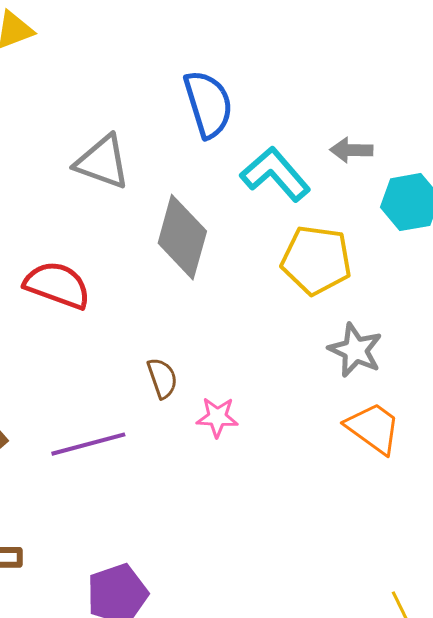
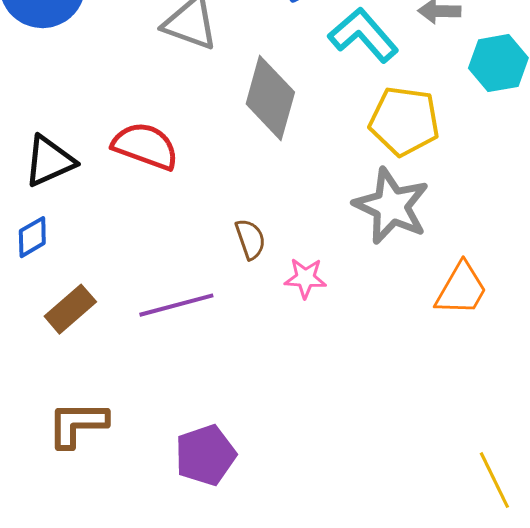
gray star: (355, 350) -> (391, 206), moved, size x1.4
orange trapezoid: (373, 428) -> (461, 289), turned 84

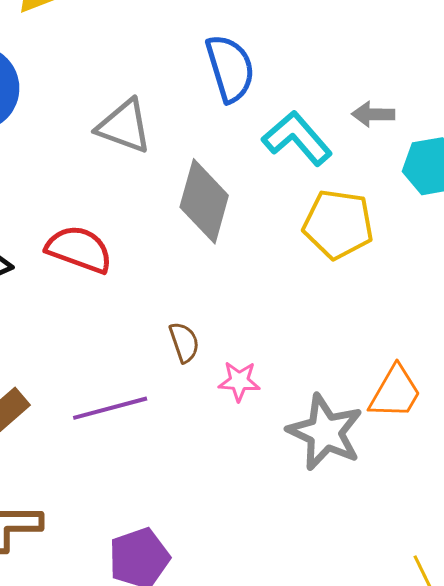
gray star: (391, 206) -> (325, 432), moved

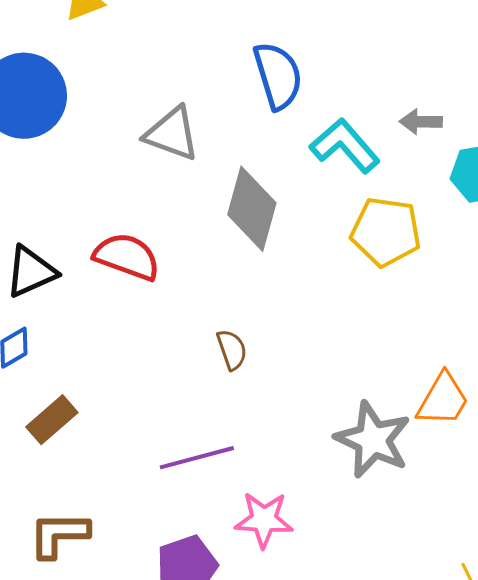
pink star: (239, 381) -> (264, 520), moved, size x1.4
purple line: (110, 408) -> (197, 458), moved

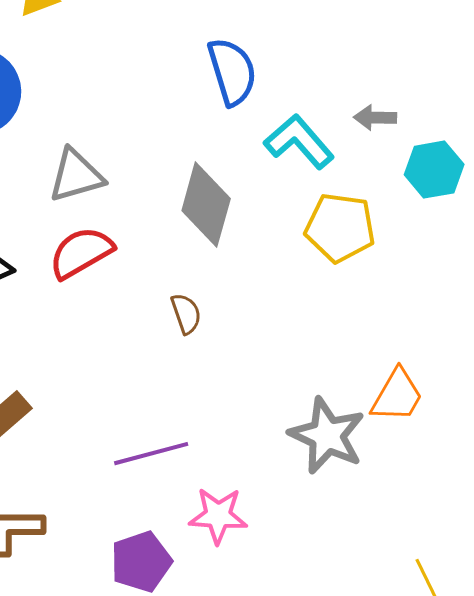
gray triangle: (172, 134) -> (76, 176), moved, turned -36
red semicircle: (127, 257) -> (81, 253), turned -50
brown semicircle: (232, 350) -> (186, 314), moved

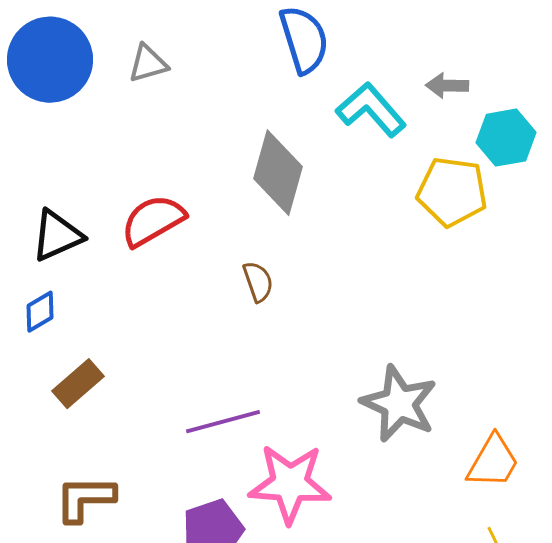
gray triangle: (76, 176) -> (148, 64), moved, size x0.7
yellow pentagon: (340, 228) -> (452, 192), moved
orange trapezoid: (397, 396) -> (493, 462), moved
pink star: (218, 516) -> (290, 484), size x1.4

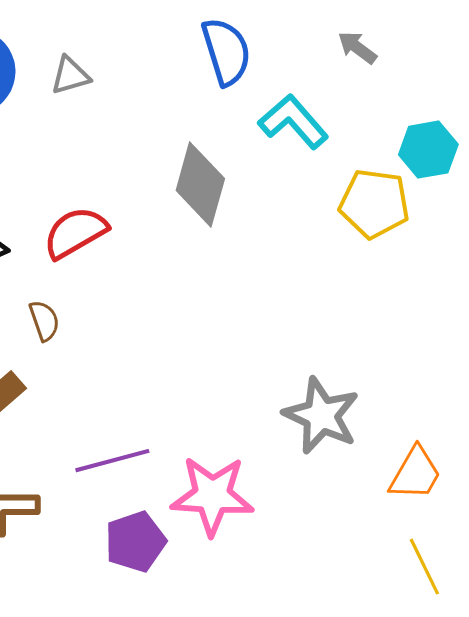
gray arrow: (447, 86) -> (357, 48), moved, turned 36
brown semicircle: (258, 282) -> (44, 321), moved
purple line: (223, 422) -> (112, 461), moved

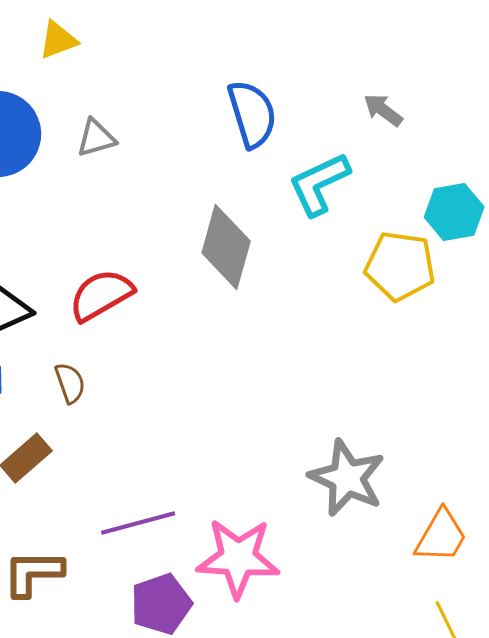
cyan L-shape: (293, 122) -> (319, 184), turned -74

